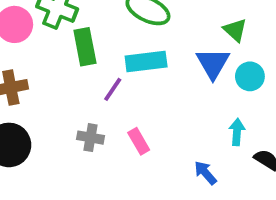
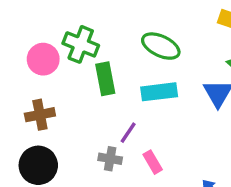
purple line: (113, 89) -> (128, 133), moved

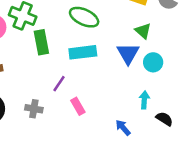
gray cross: (110, 159) -> (34, 109), moved

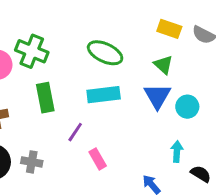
green triangle: (143, 31) -> (163, 65), moved
green rectangle: (41, 42) -> (45, 98), moved
gray cross: (34, 109) -> (32, 162), moved

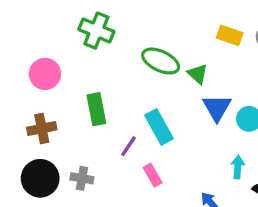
green cross: (32, 51) -> (96, 31), moved
green triangle: (163, 65) -> (198, 74), moved
cyan rectangle: (104, 95) -> (159, 127), moved, turned 68

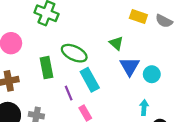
green ellipse: (161, 61) -> (74, 53), moved
purple line: (129, 146) -> (69, 93), turned -56

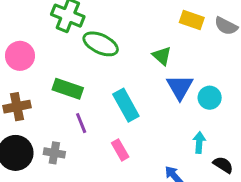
green ellipse: (74, 53) -> (101, 44), moved
green rectangle: (46, 68) -> (68, 89), turned -60
purple line: (69, 93) -> (81, 123), moved

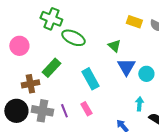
green rectangle: (68, 89) -> (51, 68), turned -66
brown cross: (17, 107) -> (30, 84), moved
purple line: (81, 123) -> (64, 111), moved
gray cross: (54, 153) -> (42, 111), size x1.5

